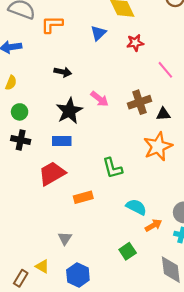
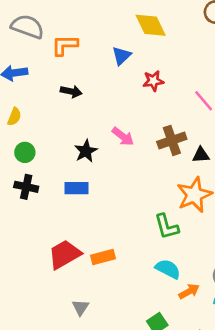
red star: (135, 43) -> (153, 81), moved
black arrow: (63, 72) -> (71, 91), moved
black star: (69, 111) -> (86, 151), size x0.7
green L-shape: (112, 168) -> (167, 227), moved
red trapezoid: (52, 173) -> (65, 254), moved

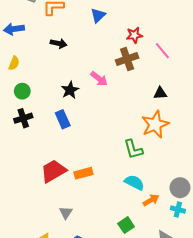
red star: (153, 81) -> (134, 35), moved
brown cross: (172, 140) -> (127, 59), moved
black cross: (26, 187) -> (23, 118), turned -30
blue rectangle: (77, 188) -> (63, 119), turned 66

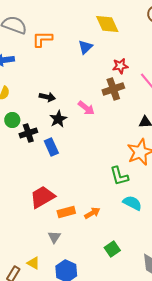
black arrow: (59, 43) -> (47, 97), moved
black cross: (23, 118) -> (28, 133), moved
orange rectangle: (83, 173) -> (66, 212), moved
cyan semicircle: (134, 182) -> (132, 203), moved
orange arrow: (151, 200) -> (92, 213), moved

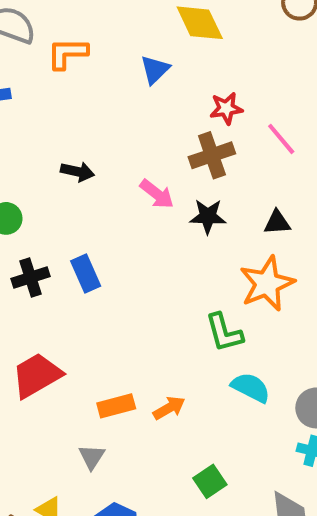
black star: (58, 119) -> (208, 216), moved, turned 30
black cross: (28, 133) -> (31, 278), moved
red trapezoid: (42, 197) -> (37, 375), moved

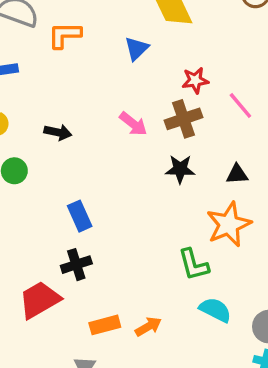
black arrow: (77, 172) -> (58, 132), moved
pink arrow: (157, 194) -> (133, 124), moved
black cross: (31, 278) -> (76, 265), moved

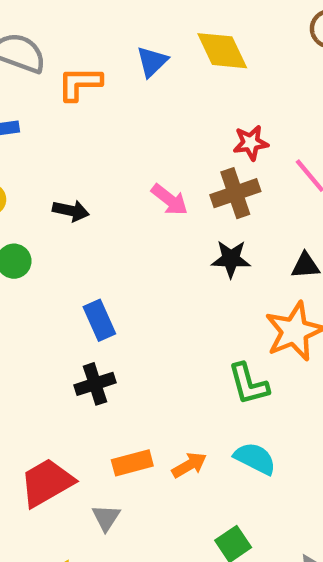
blue triangle: (137, 49) -> (152, 62), moved
red trapezoid: (39, 300) -> (47, 483), moved
cyan semicircle: (215, 310) -> (255, 458), moved

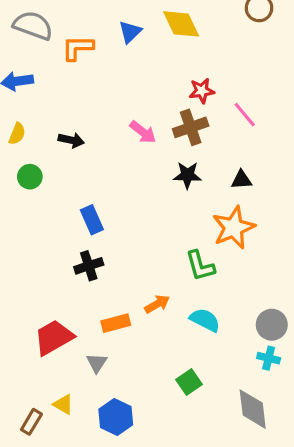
orange arrow: (189, 465) -> (157, 304), moved

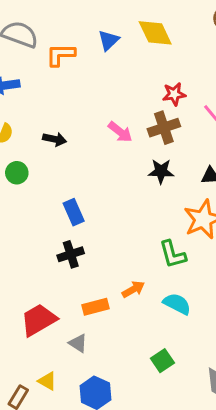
gray triangle: (97, 363) -> (78, 343), turned -30

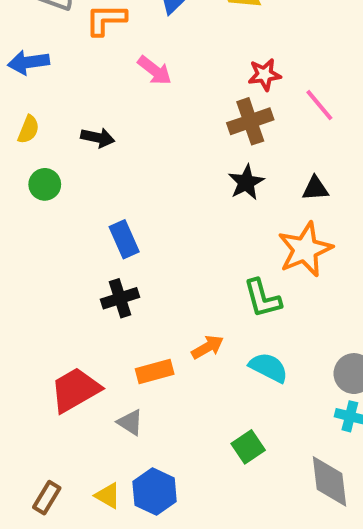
pink arrow: (120, 132) -> (155, 70), moved
black star: (161, 171) -> (246, 182), turned -30
yellow triangle: (47, 381) -> (108, 496), moved

